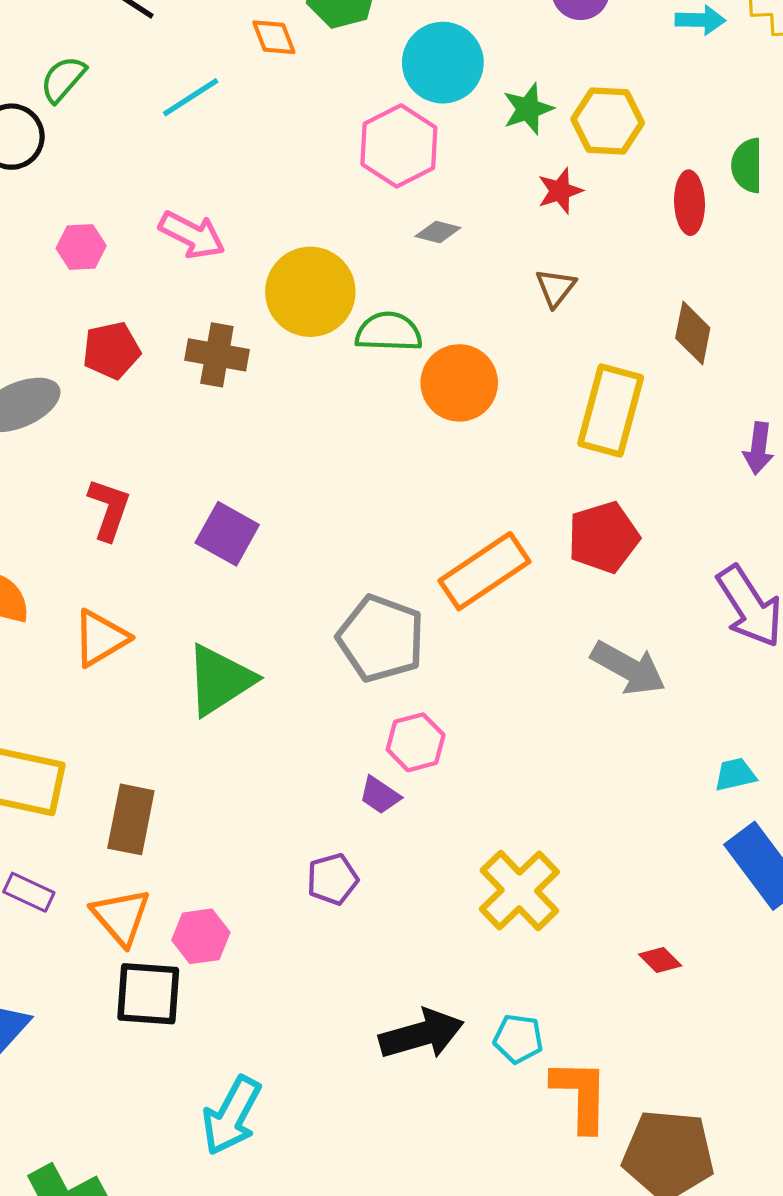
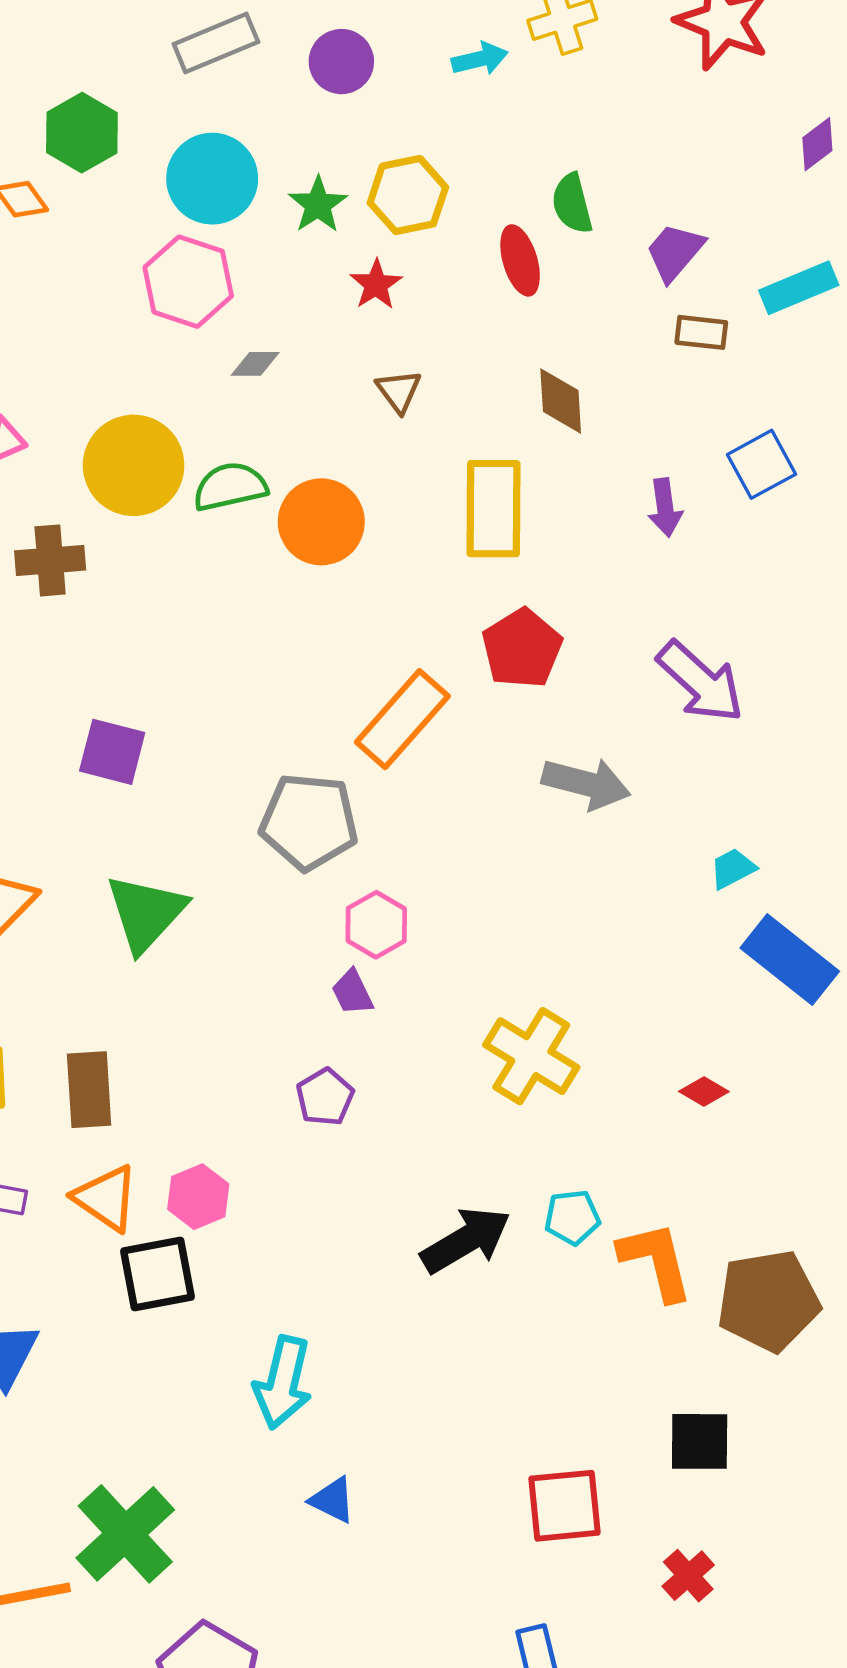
purple trapezoid: (380, 795) -> (352, 992), turned 45

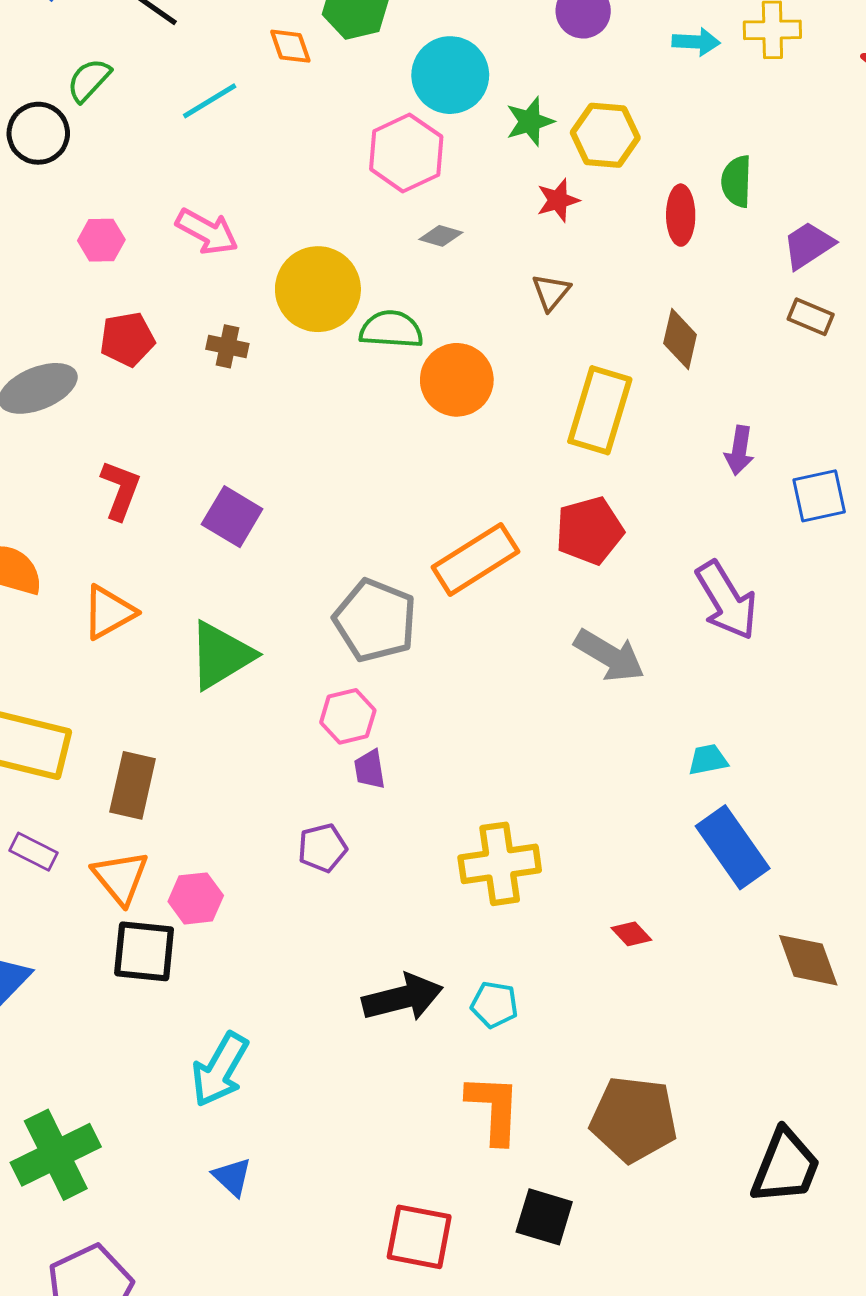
blue square: (761, 464) -> (819, 496), moved
brown cross: (50, 560) -> (227, 346), size x0.7
pink hexagon: (376, 925) -> (348, 716), moved
yellow cross: (531, 1056) -> (500, 864), turned 34
orange L-shape: (656, 1261) -> (494, 1109), moved

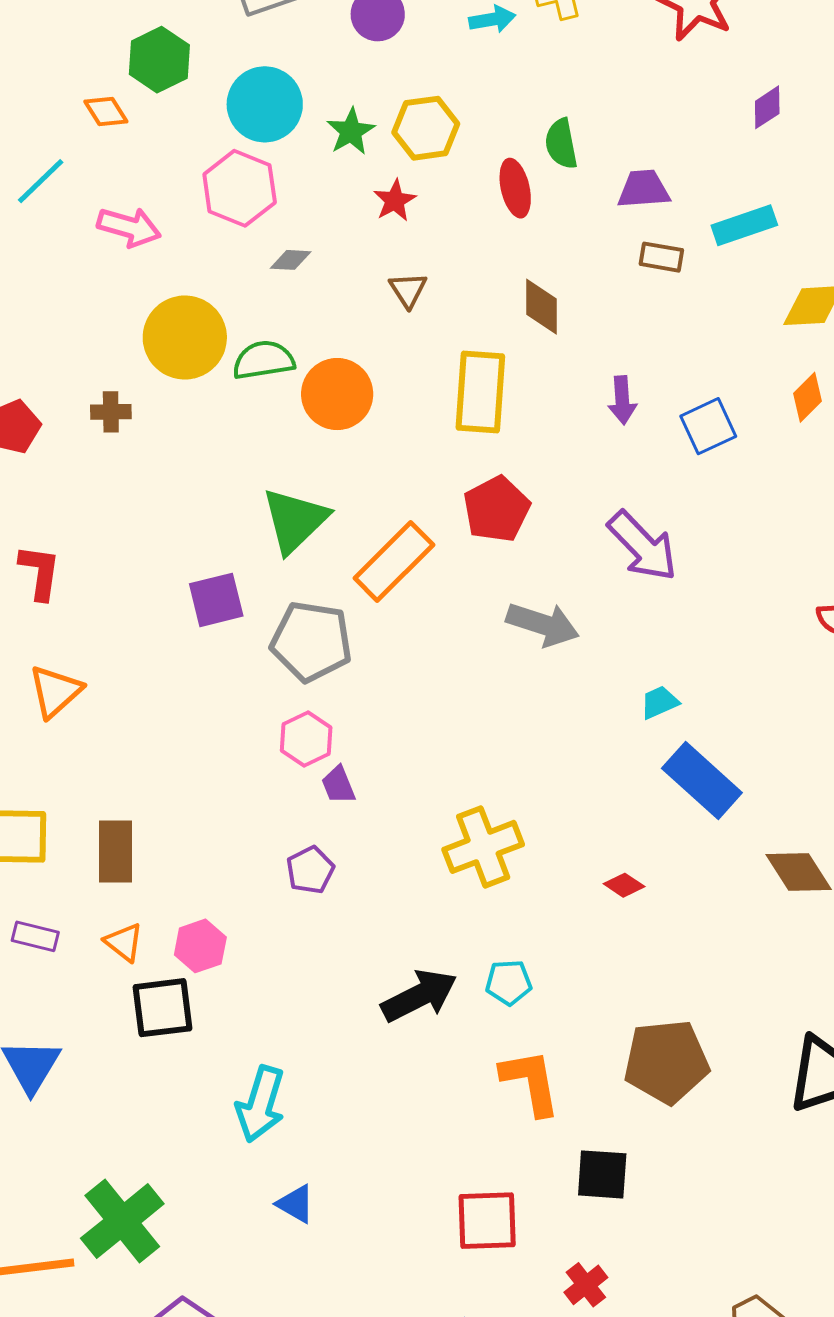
pink arrow: (207, 232) -> (129, 227), moved
purple trapezoid: (808, 245) -> (644, 189), turned 42
purple square: (232, 517) -> (216, 600), moved, turned -32
green triangle: (221, 655) -> (295, 520), moved
orange triangle: (120, 877) -> (124, 942), size x0.7

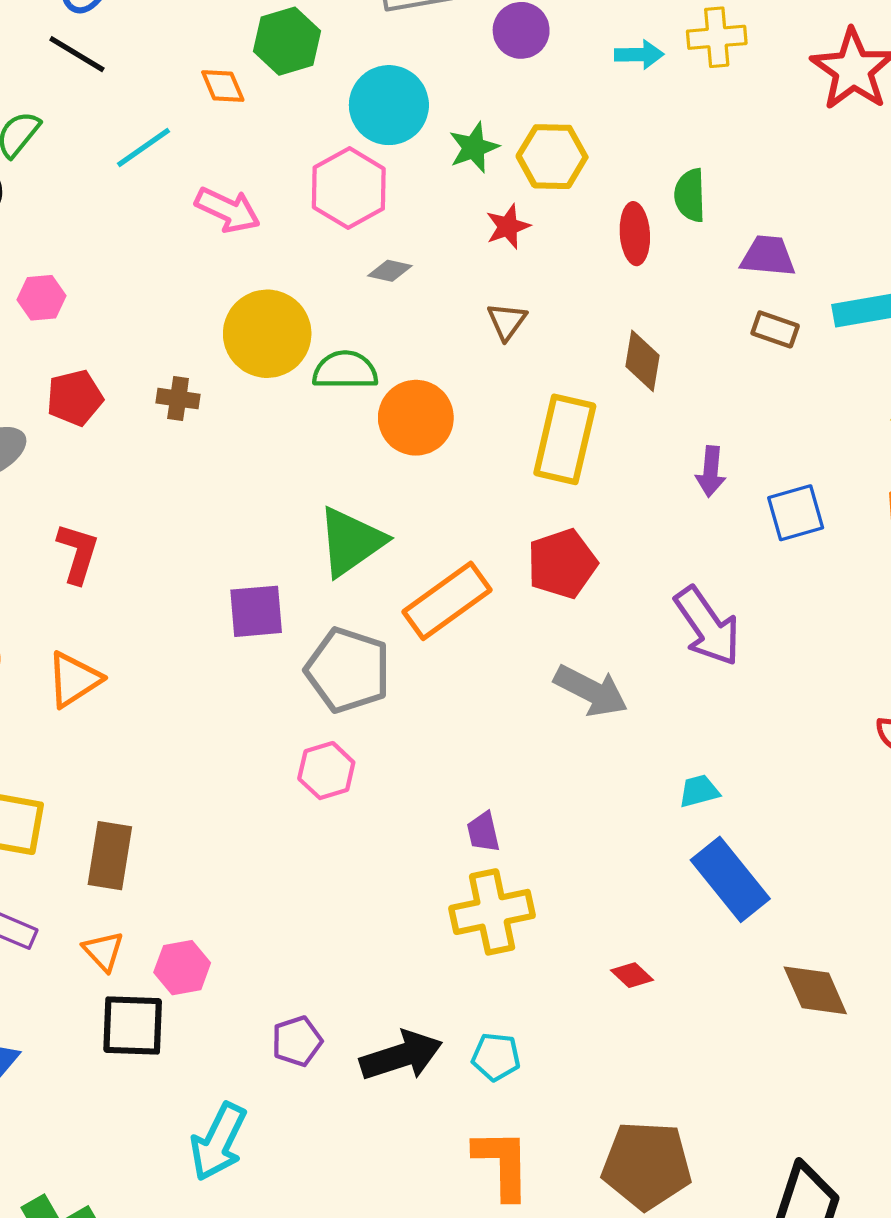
purple trapezoid: (338, 785) -> (483, 832), moved
purple pentagon: (310, 870) -> (297, 1041), moved

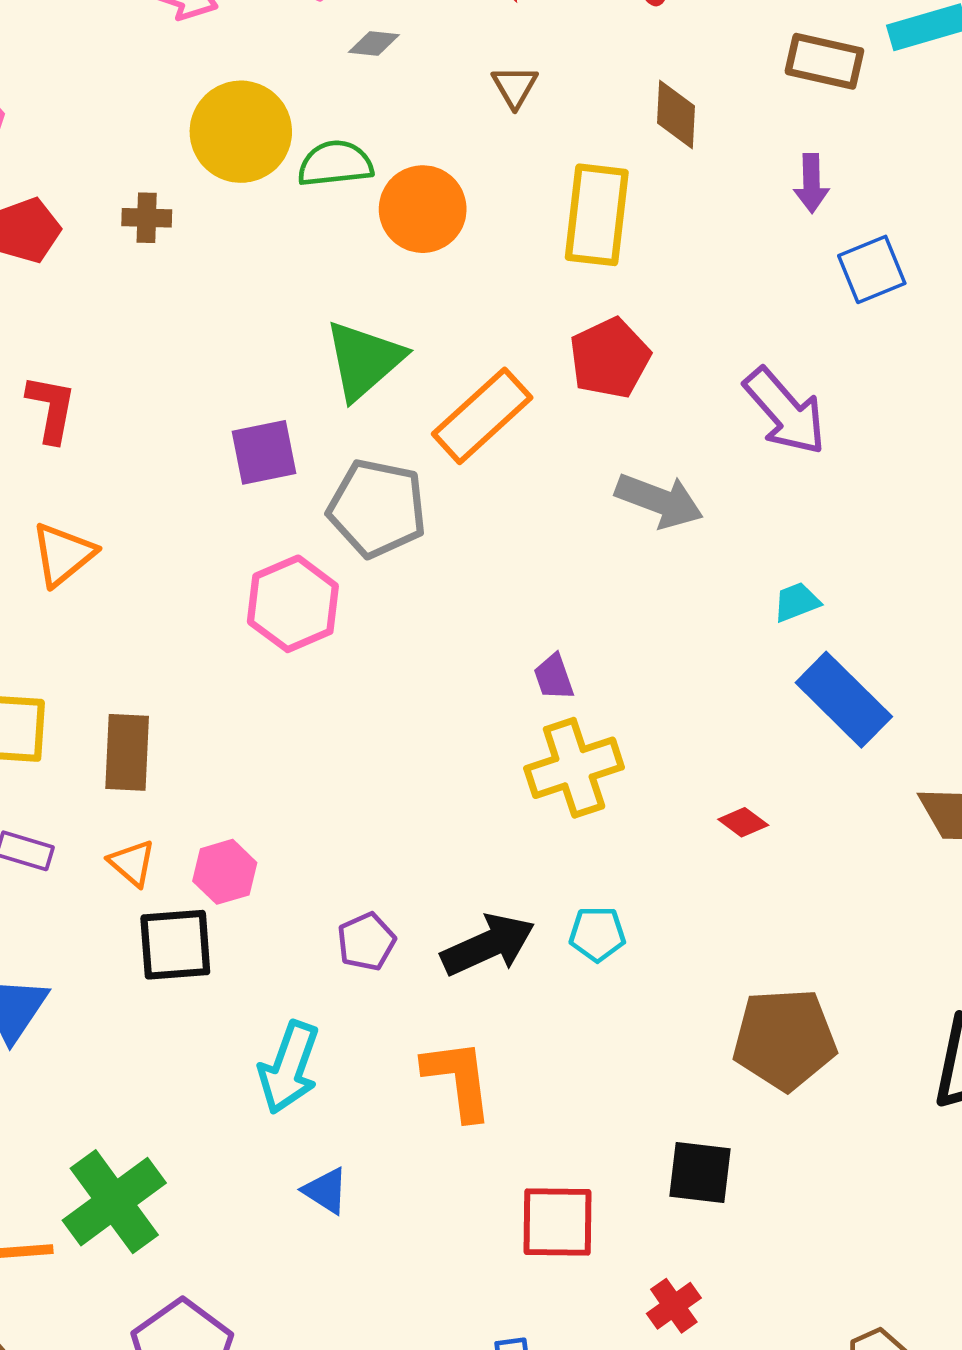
brown rectangle: (775, 329) -> (824, 61), size x1.4
purple arrow: (711, 471) -> (811, 183), moved
pink hexagon: (326, 771) -> (293, 604), moved, size x1.4
orange L-shape: (502, 1164) -> (458, 1079), moved

